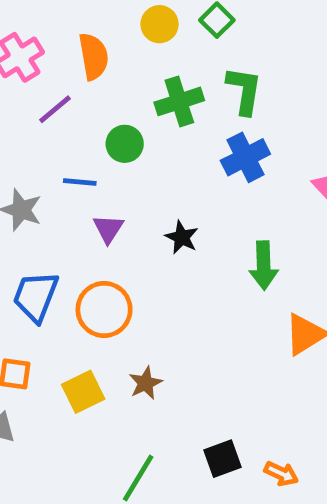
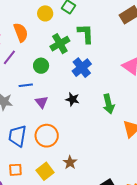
blue cross: (245, 157) -> (82, 68), moved

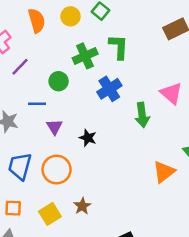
orange semicircle: (21, 32) -> (37, 21), moved
black star: (72, 99) -> (88, 138), moved
green arrow: (109, 104) -> (142, 115), moved

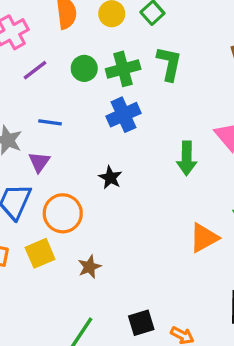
green circle: (59, 81) -> (84, 68), moved
blue cross: (109, 89) -> (123, 115), moved
purple triangle: (54, 127) -> (39, 162), moved
yellow square: (50, 214) -> (40, 253), moved

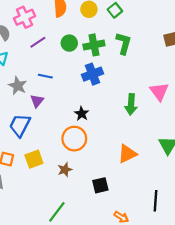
orange circle: (63, 213) -> (74, 139), moved
orange triangle: (204, 238) -> (127, 154), moved
black square: (141, 323) -> (100, 185), moved

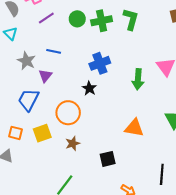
blue cross: (92, 74) -> (100, 63), moved
orange circle: (74, 139) -> (68, 113), moved
orange triangle: (127, 154) -> (134, 128), turned 36

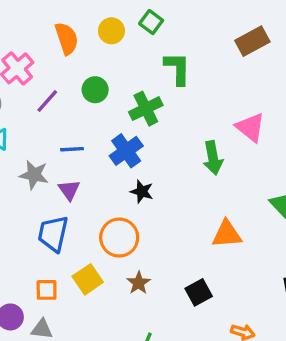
green cross: (102, 21) -> (146, 109), moved
blue cross: (100, 63) -> (126, 151), moved

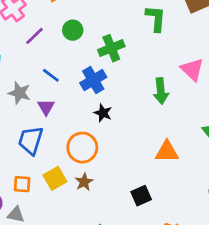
green L-shape: (177, 68) -> (156, 18), moved
blue line: (72, 149) -> (51, 75), turned 36
brown star: (139, 283) -> (84, 182), moved

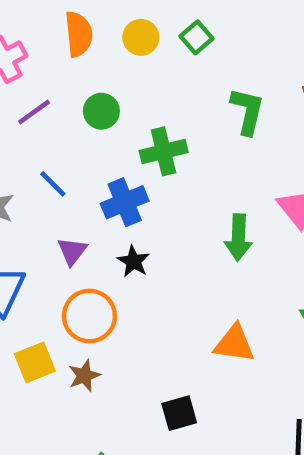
purple triangle: (46, 107) -> (72, 251), moved

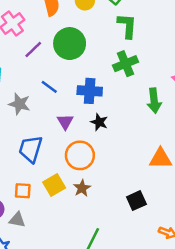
green circle: (101, 111) -> (70, 44), size x1.6
green L-shape: (247, 111) -> (127, 26), moved
green cross: (164, 151) -> (125, 64), moved
blue cross: (125, 202) -> (90, 91), turned 35

